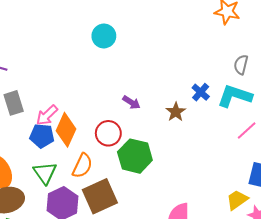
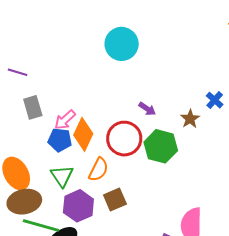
cyan circle: (104, 36) -> (122, 44), size x1.4
red circle: (108, 133) -> (124, 139), size x1.4
green hexagon: (135, 156) -> (161, 146), moved
brown square: (100, 196) -> (115, 200), size x0.7

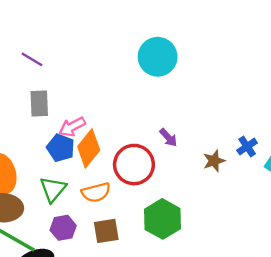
green hexagon: (161, 146) -> (163, 219), moved
orange semicircle: (98, 170) -> (96, 192), turned 35
purple hexagon: (78, 206) -> (63, 228), size x0.7

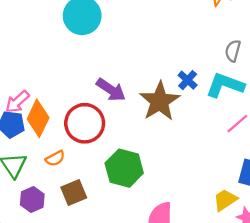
purple arrow: (168, 138) -> (111, 90), size x1.5
brown star: (214, 161) -> (160, 101), size x1.8
orange semicircle: (96, 192) -> (55, 158), size x0.7

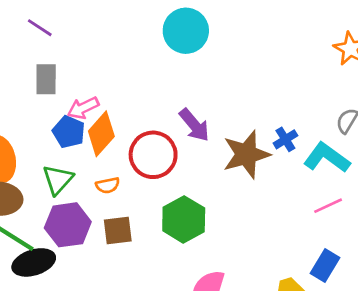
purple hexagon: (32, 199) -> (68, 225), size x1.5

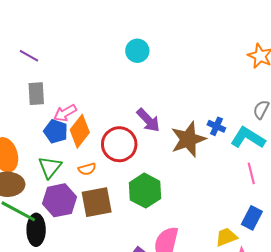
cyan circle: (186, 31) -> (137, 51), size x0.7
blue cross: (285, 139) -> (216, 126), turned -30
pink line: (328, 206) -> (251, 173), turned -75
brown square: (118, 231) -> (97, 202), size x1.4
black ellipse: (34, 262) -> (36, 230), turned -68

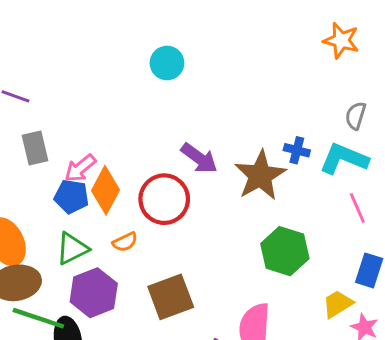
green triangle: (50, 167) -> (72, 248), turned 35
green hexagon: (145, 191) -> (285, 251), moved
brown square: (97, 202) -> (171, 297), moved

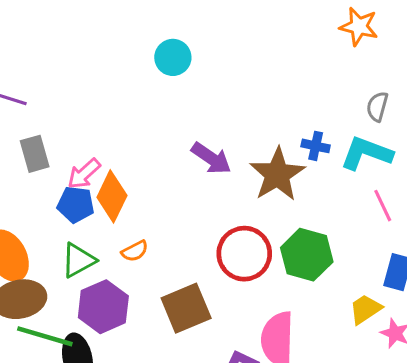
red circle: (164, 199) -> (244, 254), moved

